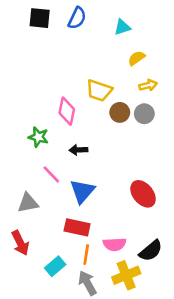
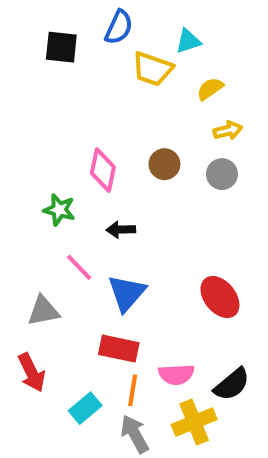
black square: (40, 18) -> (61, 47), moved
yellow trapezoid: (99, 90) -> (153, 69), moved
brown circle: (120, 112) -> (164, 164), moved

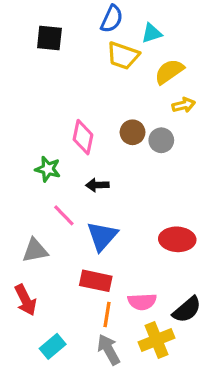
blue semicircle: (119, 27) -> (112, 19), moved
yellow semicircle: (210, 89) -> (169, 72), size x1.4
gray circle: (222, 174) -> (161, 140), moved
red ellipse: (220, 297) -> (177, 239), turned -48
cyan rectangle: (85, 408) -> (53, 346), moved

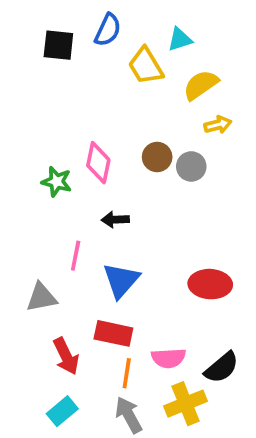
blue semicircle: (112, 19) -> (108, 30), moved
yellow trapezoid: (123, 56) -> (146, 66), turned 40
green star: (48, 169) -> (57, 182), moved
pink line: (64, 215) -> (76, 256), turned 55
red arrow: (25, 300) -> (66, 356), moved

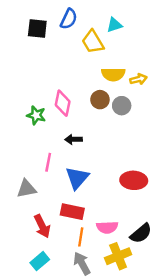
yellow semicircle: (201, 85) -> (113, 74), moved, turned -145

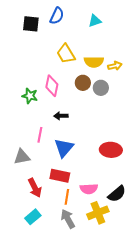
yellow trapezoid: (93, 42) -> (66, 54), moved

